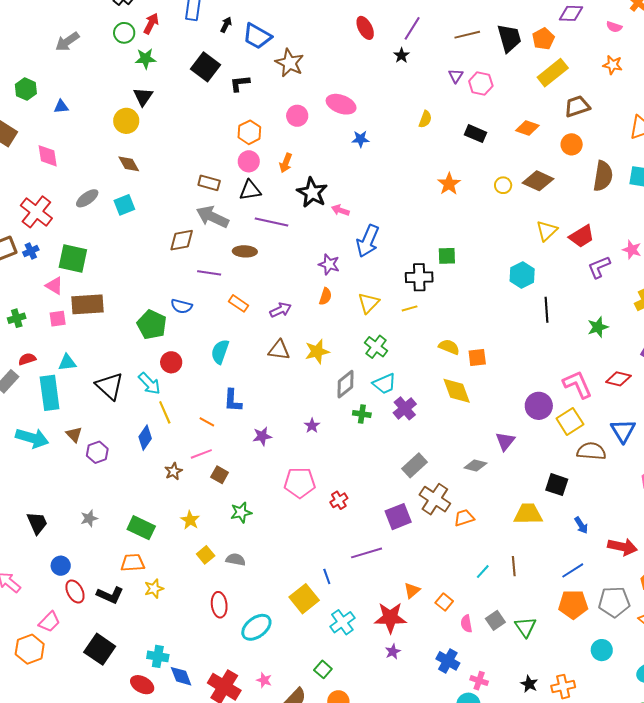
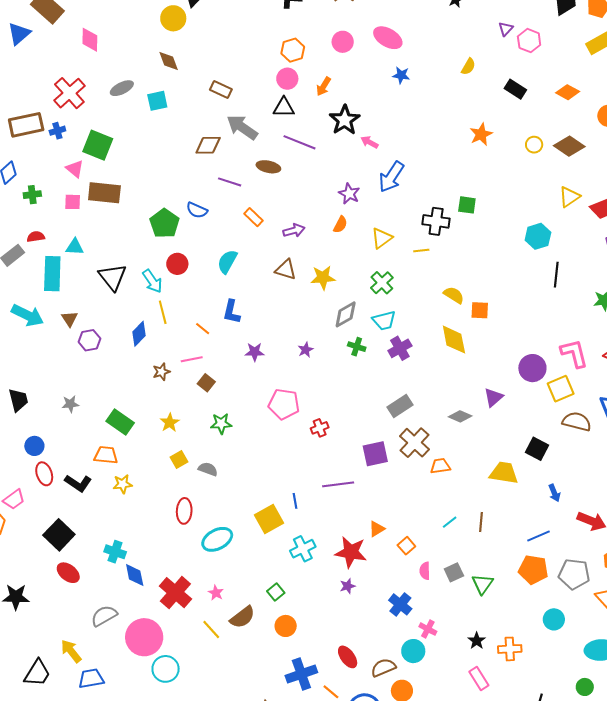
brown rectangle: (209, 183) -> (221, 89), moved
red ellipse: (142, 685) -> (68, 573), moved

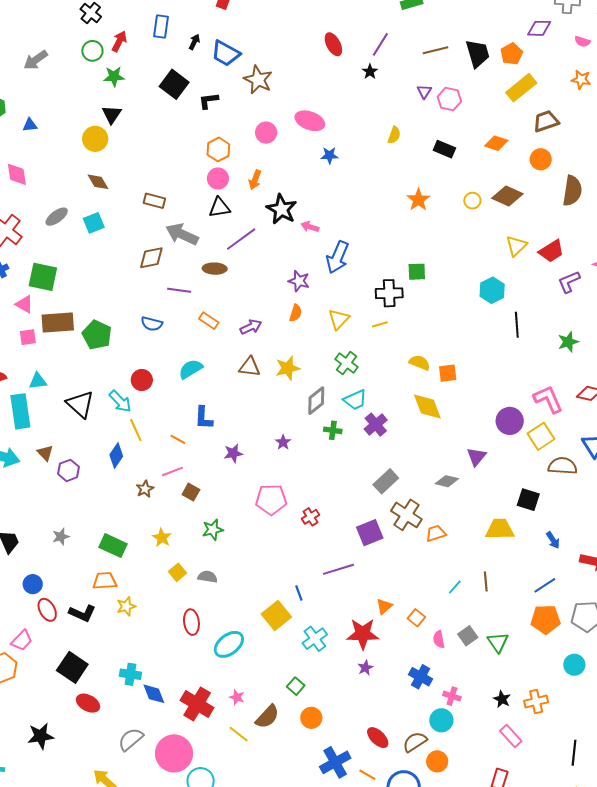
purple line: (300, 142) -> (241, 239), turned -48
green pentagon: (164, 223) -> (97, 335), moved
cyan semicircle: (227, 262) -> (191, 369), turned 40

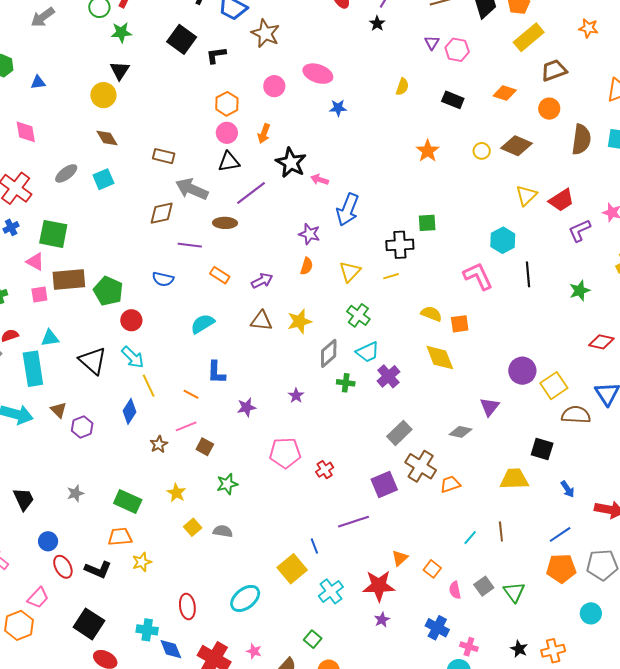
red circle: (142, 380) -> (131, 320), moved
pink L-shape: (548, 399) -> (478, 276), moved
red ellipse: (191, 622) -> (187, 606), moved

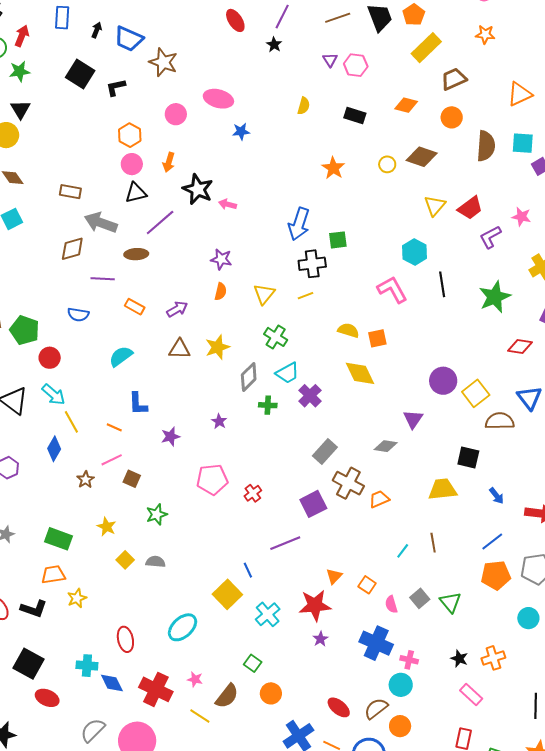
blue arrow: (348, 210) -> (299, 224), moved
green star: (580, 291) -> (495, 297), size x1.5
blue cross: (437, 628) -> (376, 643), size x1.4

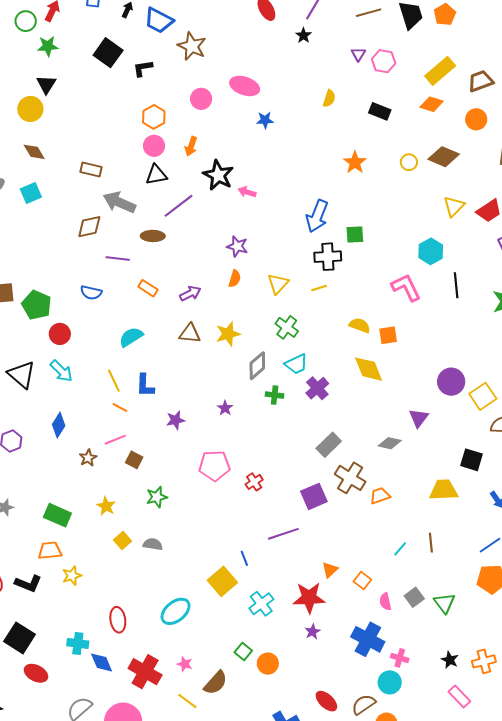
yellow rectangle: (426, 48) -> (440, 71), moved
yellow line: (71, 422) -> (114, 381), moved
orange circle: (271, 693) -> (268, 664), moved

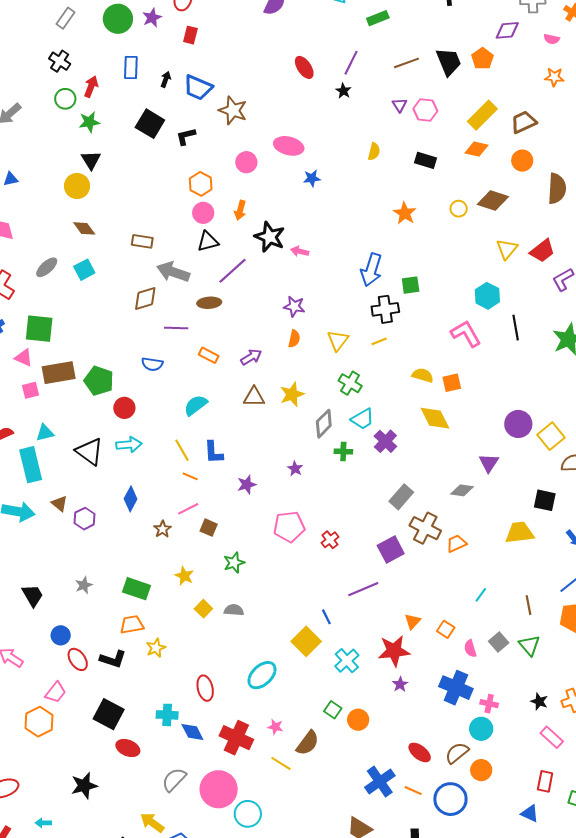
cyan arrow: (61, 371) -> (129, 445), turned -45
brown line: (431, 543) -> (528, 605), moved

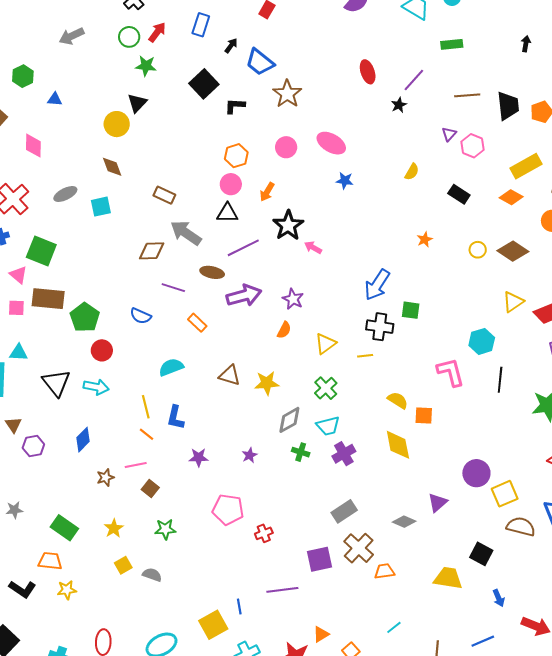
orange star: (405, 213) -> (425, 240), size x0.7
purple arrow: (251, 357) -> (244, 296), moved, size x1.6

